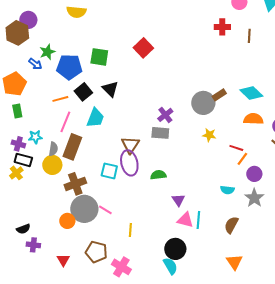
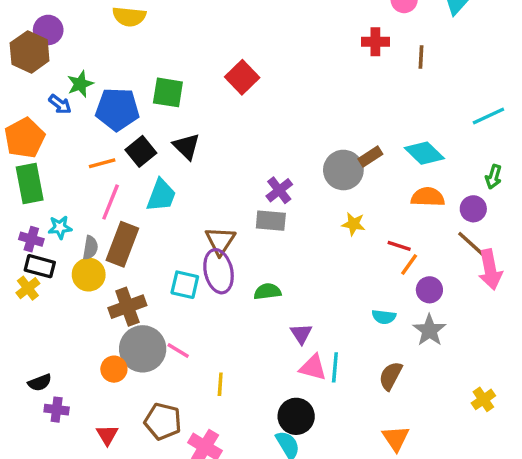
green rectangle: (17, 111) -> (30, 184), size x1.6

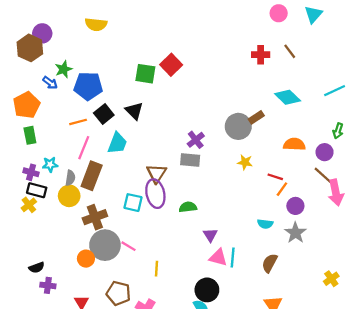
red cross: (375, 42) -> (261, 55), moved
brown line: (421, 57) -> (290, 51), turned -40
green square: (168, 92) -> (145, 74), moved
cyan diamond: (424, 153) -> (288, 97), moved
green rectangle: (30, 184) -> (30, 135), size x0.7

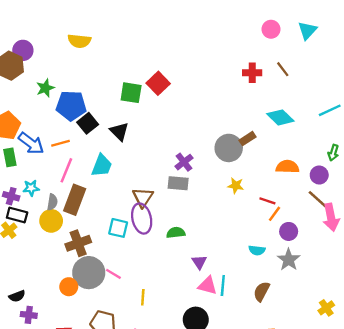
blue arrow: (50, 83) -> (31, 143), moved, size x1.6
black square: (104, 114) -> (88, 123), moved

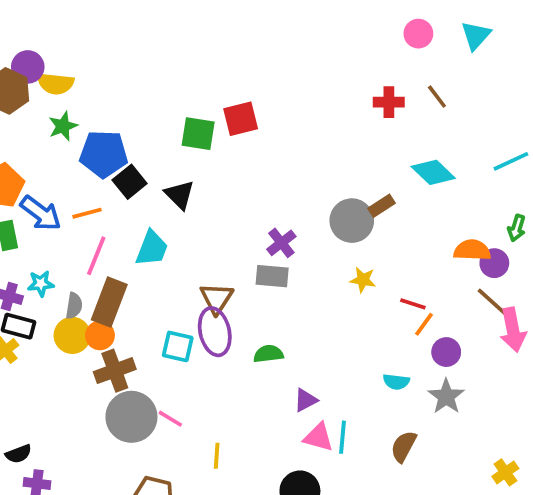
yellow semicircle: (79, 41) -> (56, 84), moved
red square: (158, 83) -> (241, 119), turned 30
orange semicircle: (287, 167) -> (472, 250), moved
purple triangle: (199, 262) -> (305, 400), turned 35
orange circle: (69, 287) -> (100, 335), moved

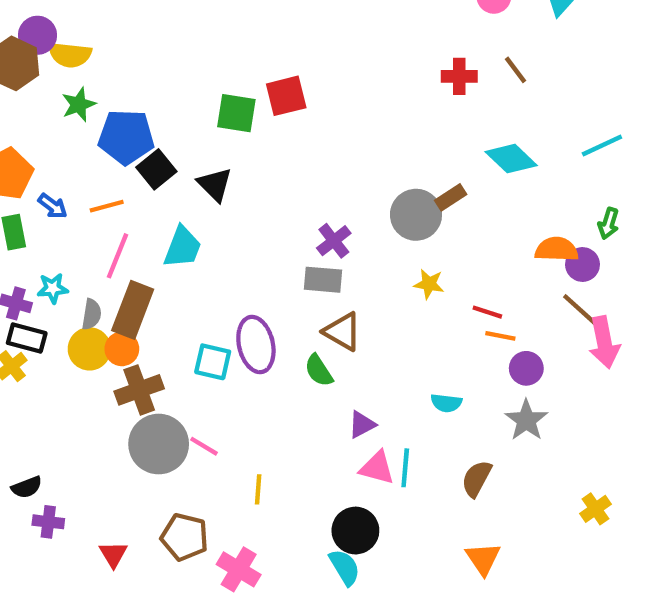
blue arrow: (41, 213) -> (53, 206), size x0.6
brown triangle: (217, 298) -> (342, 332), moved, turned -33
orange line: (424, 324) -> (500, 336), turned 65
green semicircle: (268, 354) -> (319, 370), turned -116
cyan semicircle: (396, 382) -> (446, 403), moved

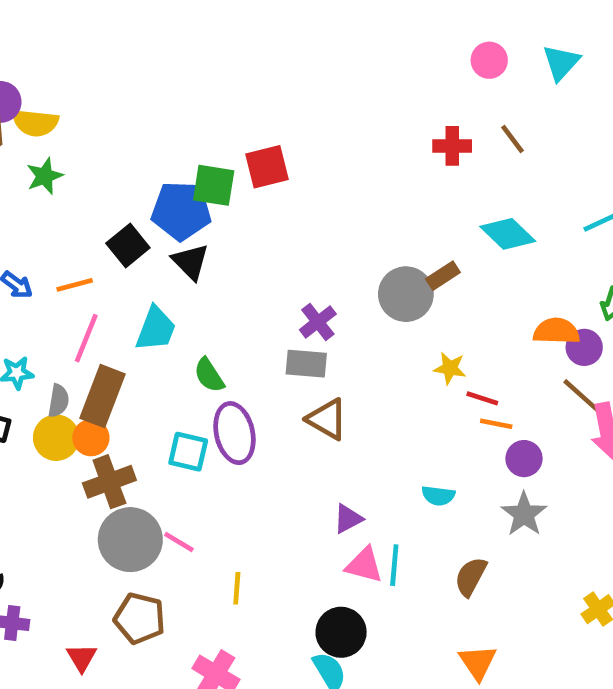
blue pentagon: (126, 137) -> (181, 211), moved
yellow star: (429, 284) -> (450, 368), moved
green semicircle: (319, 370) -> (209, 375), moved
brown pentagon: (185, 537) -> (140, 618), moved

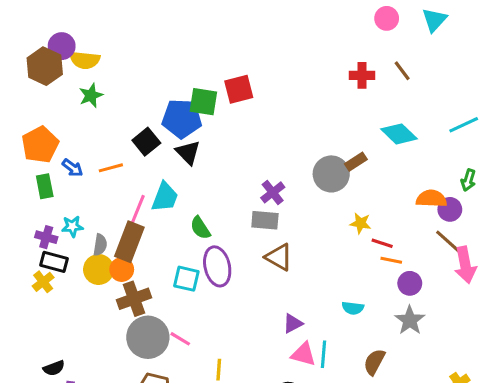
pink line: (86, 338) -> (137, 211), moved

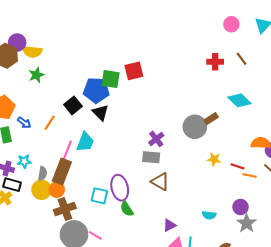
orange line: (111, 168) -> (50, 123), turned -42
green semicircle: (200, 228) -> (127, 209), moved
red line: (382, 243) -> (237, 166), moved
orange line: (391, 260) -> (250, 175), moved
purple circle: (410, 283) -> (241, 207), moved

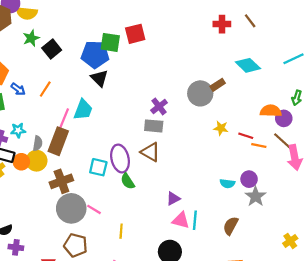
black square: (73, 105) -> (52, 49), moved
brown triangle: (160, 182) -> (150, 152), moved
orange circle: (57, 190) -> (21, 162), moved
cyan semicircle: (209, 215) -> (227, 183), moved

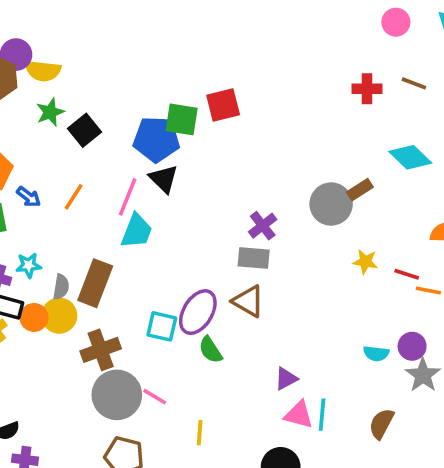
brown line: (250, 21) -> (414, 83), turned -32
pink line: (64, 119) -> (128, 197), moved
purple ellipse: (120, 159) -> (198, 312), turned 44

